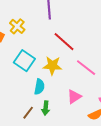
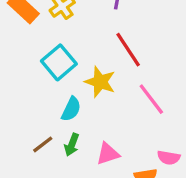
pink triangle: (74, 97) -> (108, 154), moved

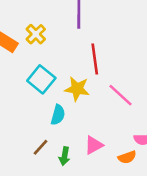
red line: (128, 50) -> (95, 59), turned 36
green arrow: (72, 145) -> (65, 156), moved

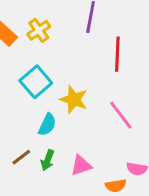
red line: (95, 59) -> (117, 54), moved
green arrow: (65, 156) -> (48, 160), moved

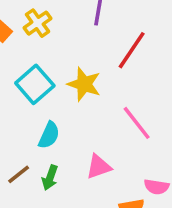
red line: (117, 54) -> (132, 50), turned 32
yellow star: (74, 99) -> (84, 84), moved
pink triangle: (81, 165) -> (99, 167), moved

